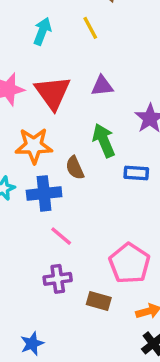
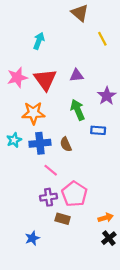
yellow line: (90, 28) -> (102, 39), moved
brown semicircle: (75, 168) -> (66, 144), moved
pink pentagon: (129, 263) -> (74, 194), moved
brown rectangle: (99, 301) -> (63, 219), moved

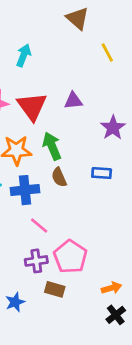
green arrow: (78, 110) -> (52, 146), moved
brown semicircle: (66, 144) -> (59, 177), moved
blue star: (32, 238) -> (15, 302), moved

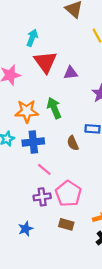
red triangle: (32, 106) -> (45, 62), moved
brown semicircle: (59, 177) -> (73, 143), moved
brown rectangle: (55, 289) -> (66, 224), moved

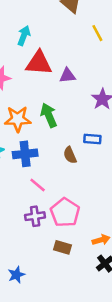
red triangle: (45, 62) -> (39, 63), turned -50
blue star: (26, 229) -> (16, 275), moved

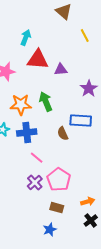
blue rectangle: (92, 139) -> (81, 121), size x1.5
purple cross: (35, 216) -> (35, 183), turned -35
blue star: (16, 275) -> (50, 230), moved

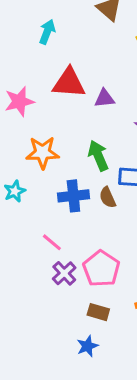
cyan arrow: (26, 38) -> (47, 32), moved
green arrow: (46, 102) -> (98, 156), moved
blue cross: (27, 133) -> (73, 196), moved
pink line: (37, 158) -> (52, 242), moved

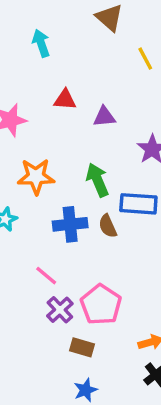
cyan arrow: (47, 32) -> (41, 43), turned -40
red triangle: (69, 83) -> (65, 100), size x0.6
brown rectangle: (98, 312) -> (82, 347), moved

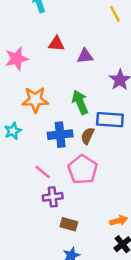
brown semicircle: (108, 226) -> (88, 136), turned 49
pink pentagon: (101, 305) -> (83, 169), moved
purple cross: (60, 310) -> (53, 197), turned 36

